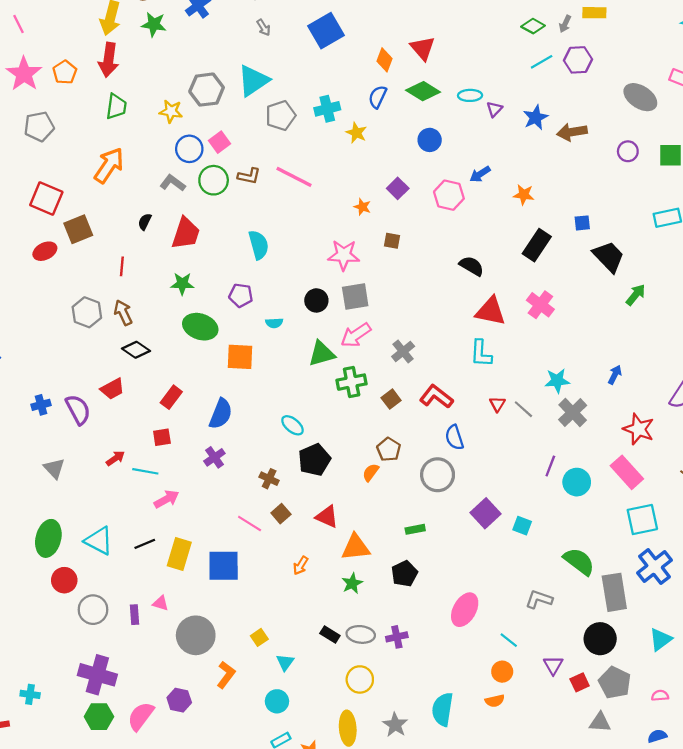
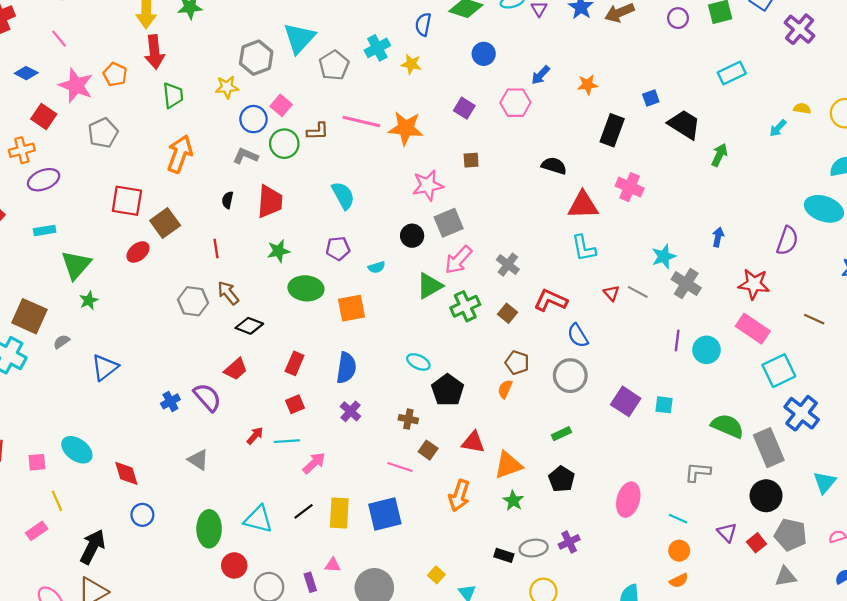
orange star: (362, 207) -> (406, 128), moved, size x2.0
orange arrow: (301, 565) -> (459, 496), size x1.6

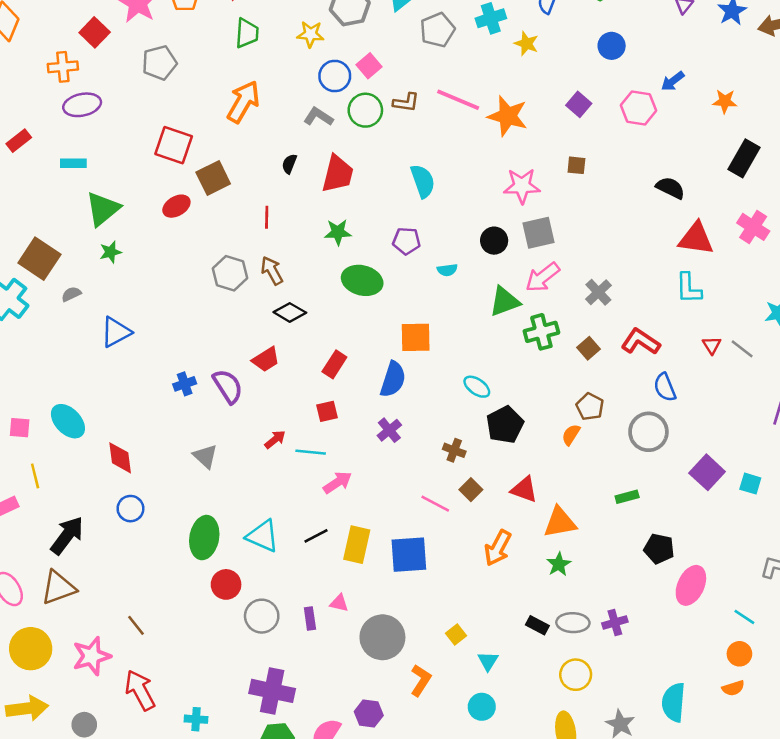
orange square: (351, 308) -> (416, 337), moved
black pentagon: (562, 479) -> (659, 549), moved, turned -30

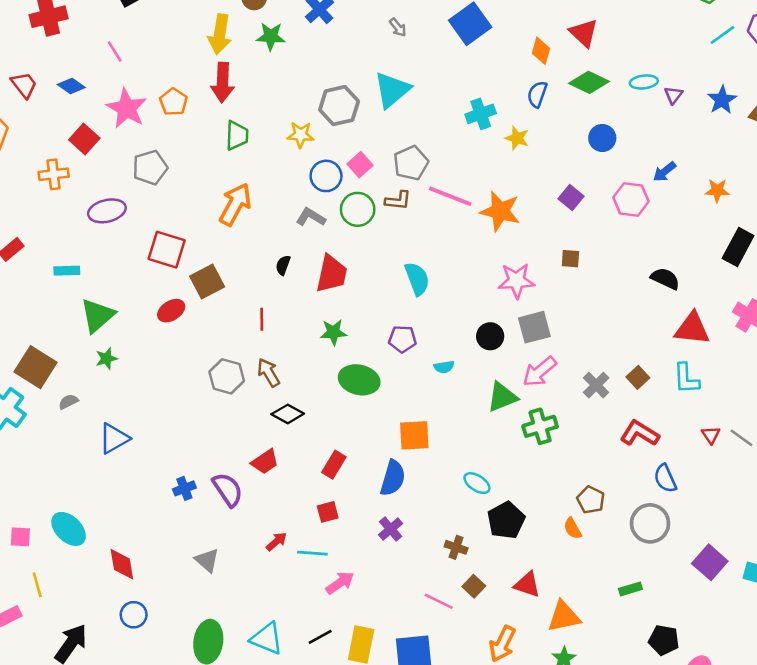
gray pentagon: (437, 30) -> (411, 163), moved
purple ellipse: (82, 105) -> (107, 211), moved
brown square: (588, 348) -> (638, 377), moved
orange semicircle: (571, 435) -> (573, 528), turned -60

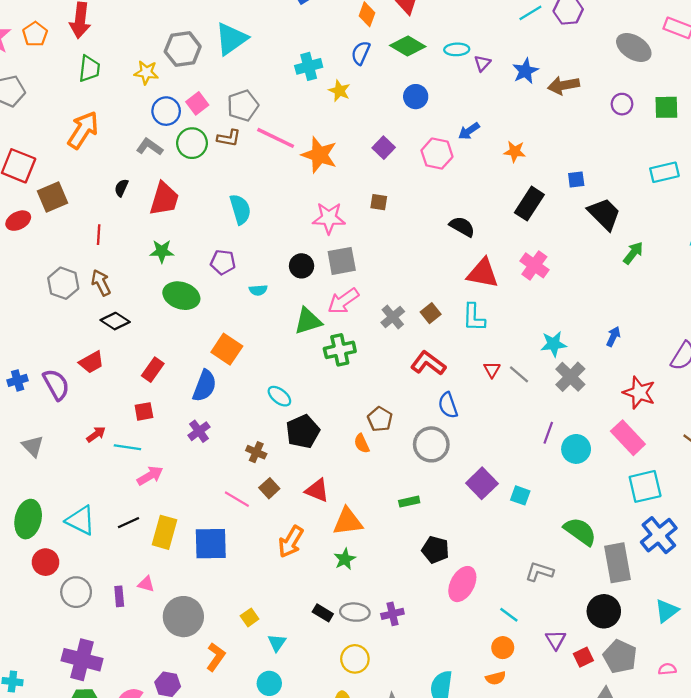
orange square: (414, 435) -> (227, 349), turned 32

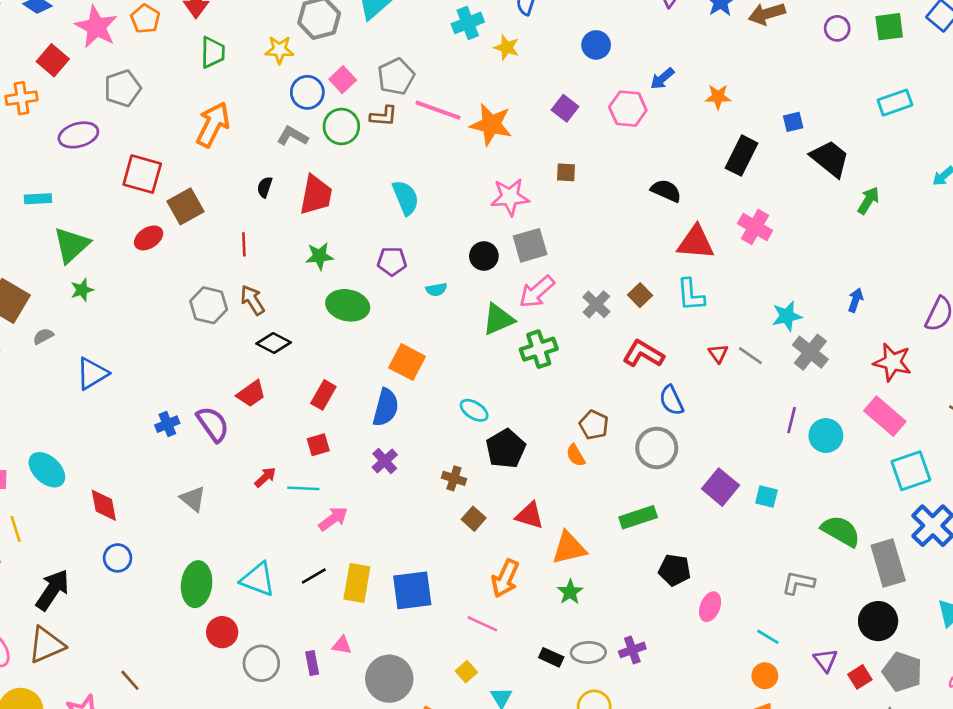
pink line: (237, 499) -> (482, 624), moved
green rectangle: (409, 502) -> (638, 517), size x1.5
pink ellipse: (462, 584) -> (710, 607), size x0.7

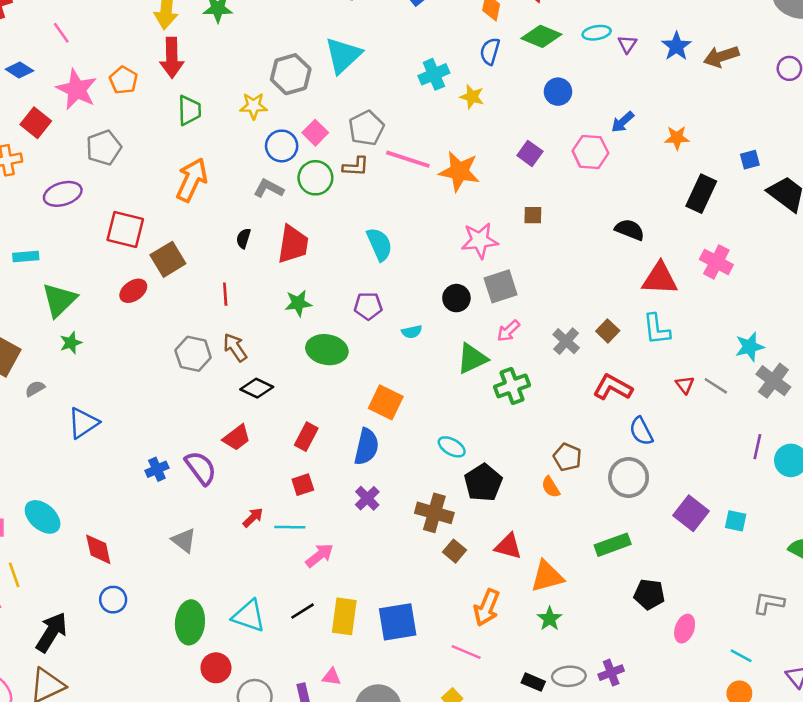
pink arrow: (537, 292) -> (508, 331), size x0.7
brown cross: (454, 478) -> (434, 513), size x1.6

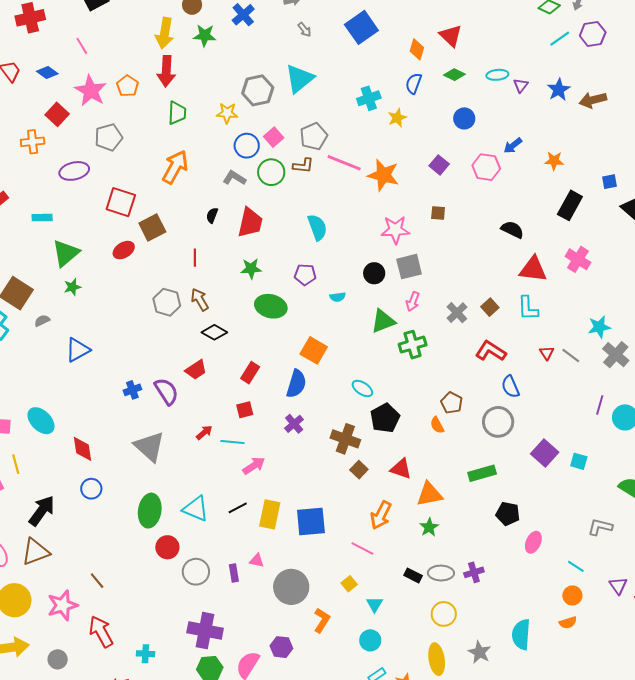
green diamond: (541, 36) -> (454, 75), size x0.7
yellow star: (472, 97) -> (397, 118), turned 30
pink arrow: (508, 331) -> (413, 302), turned -30
gray triangle: (184, 540) -> (149, 447), size x1.6

